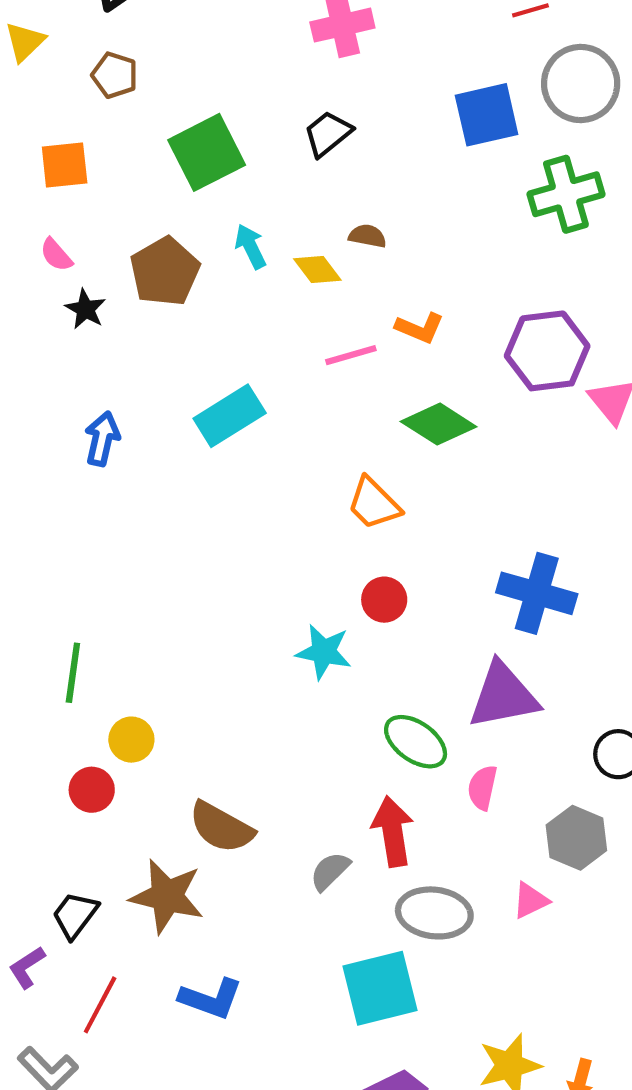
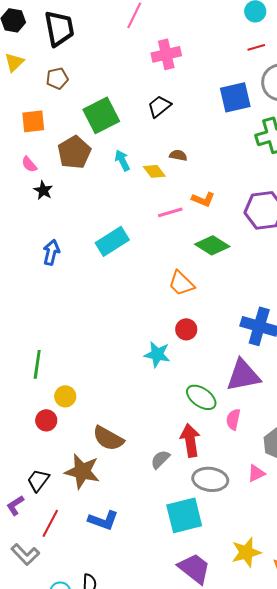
brown pentagon: (115, 75) -> (57, 78), turned -30
brown pentagon: (165, 272) -> (74, 152), moved

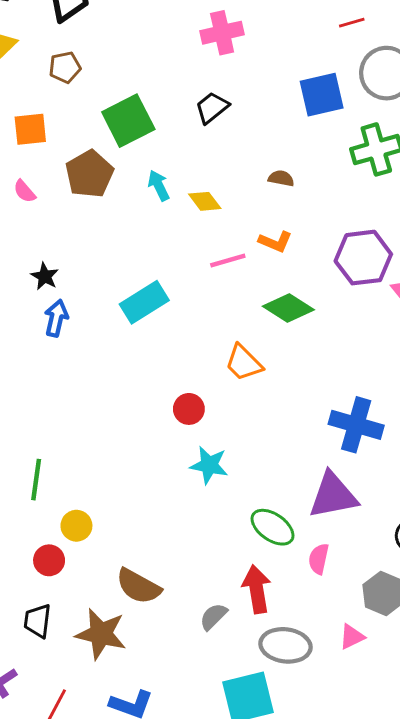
brown semicircle: (178, 155) -> (281, 178), moved
black star: (43, 190) -> (45, 276), moved
red circle: (186, 329) -> (189, 409), moved
black trapezoid: (38, 480) -> (38, 621), moved, turned -30

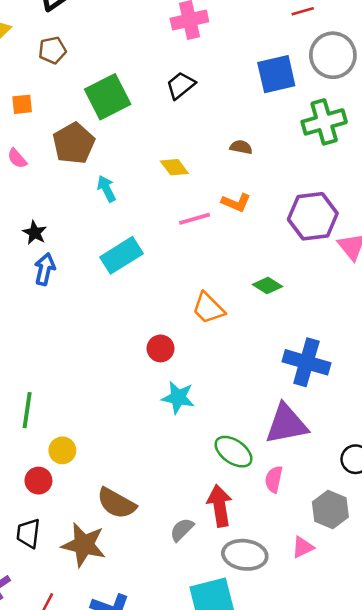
orange square: (30, 129) -> (22, 104), size x0.7
cyan arrow: (159, 186) -> (106, 189), moved
green diamond: (288, 308) -> (267, 286), moved, size x0.7

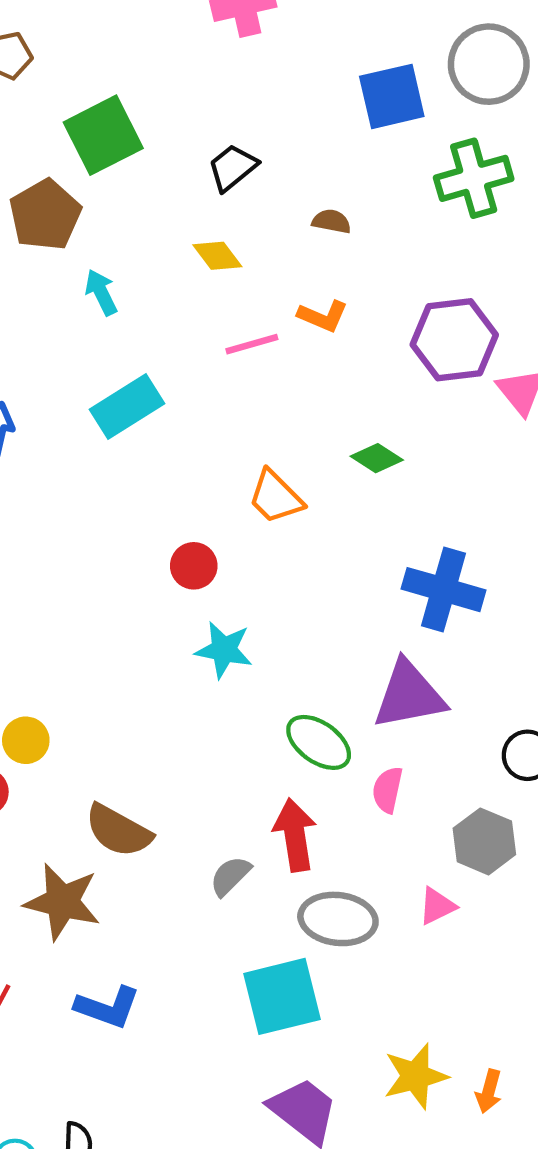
black trapezoid: (181, 85) -> (232, 168), moved

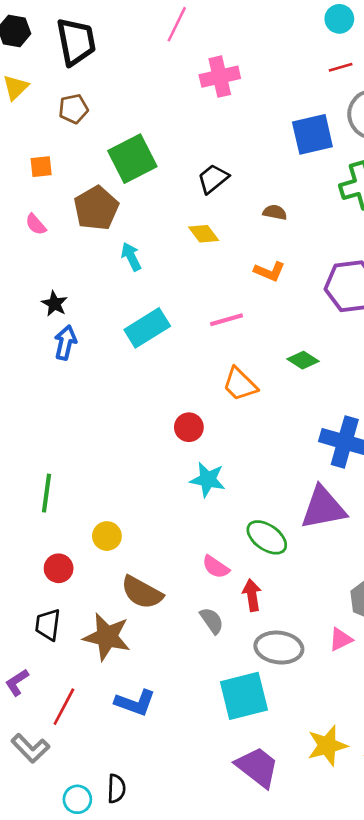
pink line: (252, 344) -> (226, 320), moved
yellow circle: (26, 740) -> (107, 536), moved
pink semicircle: (388, 790) -> (216, 567), moved, turned -68
red arrow: (295, 835) -> (252, 595), size x0.7
gray semicircle: (230, 876) -> (212, 621), turned 100

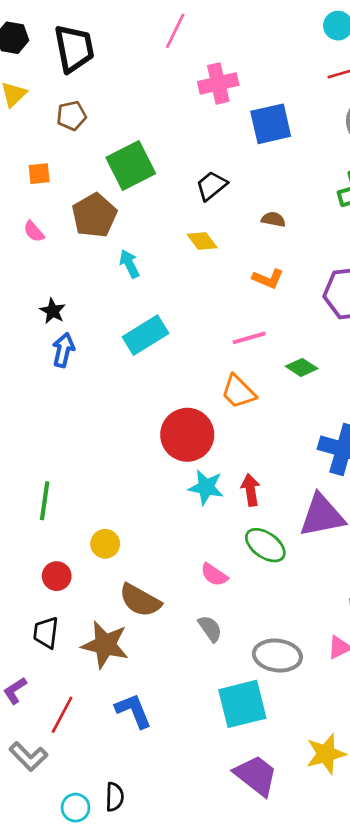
blue square: (312, 134) -> (271, 124), moved
pink line: (226, 320) -> (249, 338), moved
red circle: (189, 427) -> (187, 435), size x1.8
red arrow: (252, 595) -> (250, 490), moved
blue L-shape: (135, 703) -> (133, 711), turned -132

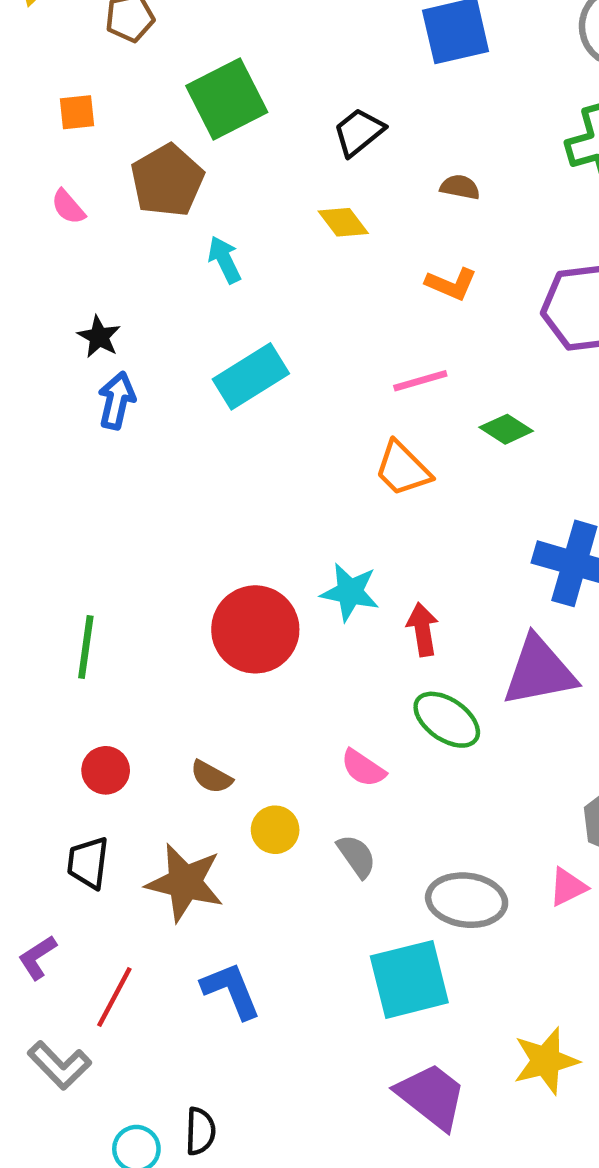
red circle: (187, 435) -> (255, 629), moved
cyan star: (206, 487) -> (350, 592), moved
yellow circle: (105, 544) -> (275, 830), moved
brown semicircle: (140, 600) -> (211, 777), moved, size x0.6

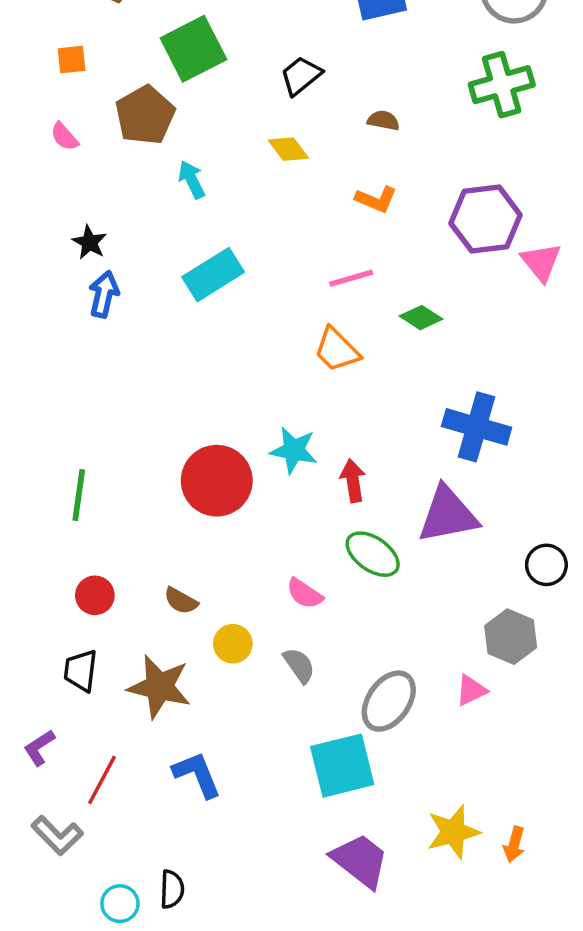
gray ellipse: (467, 900) -> (389, 701), turned -62

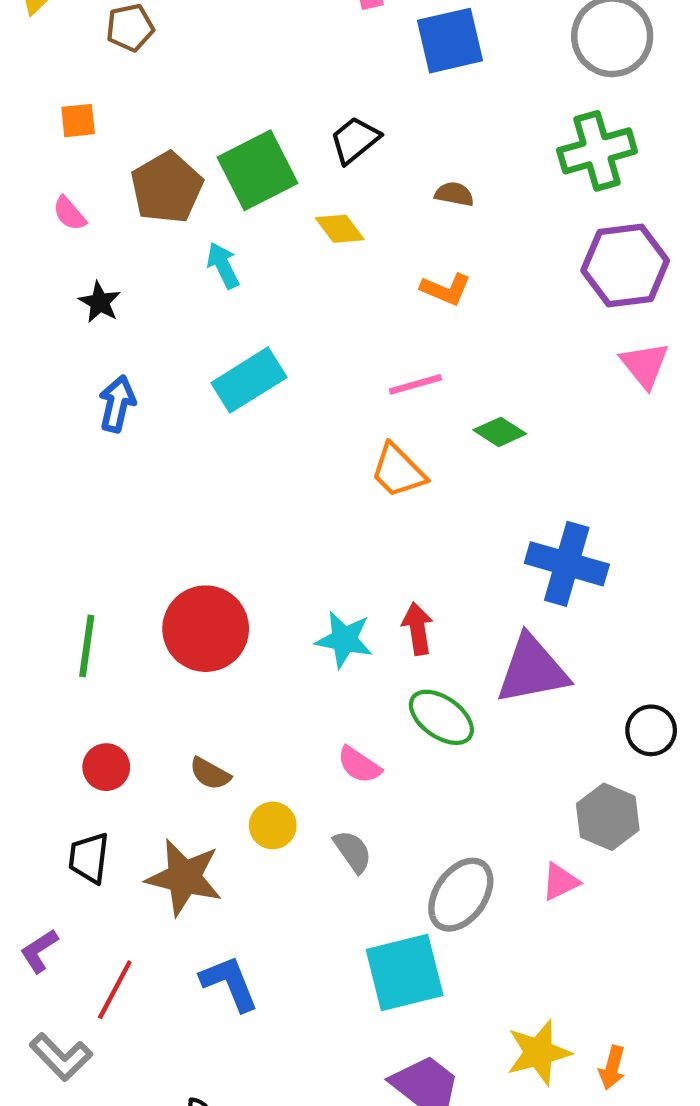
green square: (193, 49) -> (258, 170), moved
purple hexagon: (486, 219) -> (625, 265), moved
black star: (89, 242) -> (100, 302), moved
cyan star: (294, 450) -> (344, 640), moved
red circle: (217, 481) -> (206, 629), moved

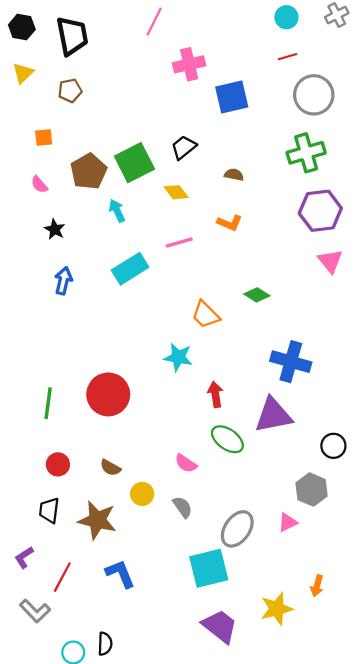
pink line: (415, 384) -> (179, 242), moved
cyan star: (344, 640) -> (178, 357), moved
orange arrow: (612, 1068) -> (317, 586), moved

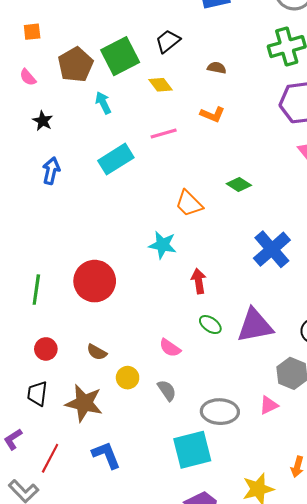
blue cross: (291, 362) -> (272, 249), turned 33
purple triangle: (273, 415) -> (255, 326), moved
green ellipse: (227, 439) -> (210, 325), size x0.7
gray ellipse: (237, 529) -> (220, 412), turned 57

